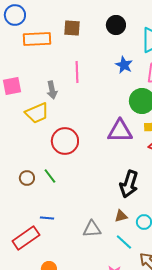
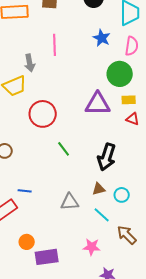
green line: (50, 176) -> (64, 149), moved

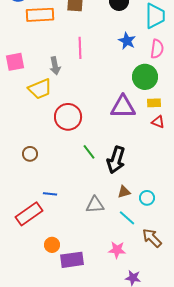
black arrow: (107, 157) -> (116, 160), moved

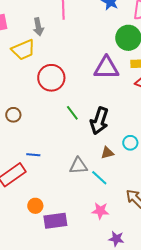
cyan circle: (147, 198) -> (130, 143), moved
cyan line: (127, 218) -> (99, 178), moved

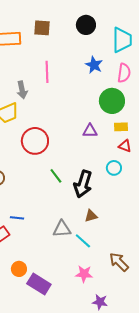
purple triangle: (106, 68) -> (90, 131), size x0.6
cyan circle: (130, 143) -> (114, 168), moved
purple rectangle: (55, 221) -> (39, 284), turned 40

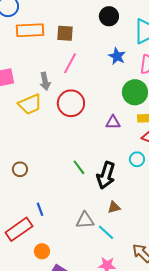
brown square: (42, 28) -> (65, 33), moved
pink line: (47, 72) -> (70, 63), turned 30
red circle: (35, 141) -> (71, 103), moved
blue line: (17, 218) -> (40, 209), turned 64
orange circle: (19, 269) -> (42, 251), moved

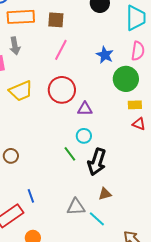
blue star: (117, 56) -> (105, 55), moved
gray arrow: (45, 81) -> (15, 46), moved
purple triangle: (113, 122) -> (85, 109), moved
cyan circle: (137, 159) -> (84, 136), moved

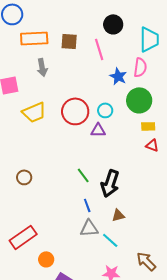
gray arrow: (15, 46) -> (42, 67), moved
pink line: (61, 50) -> (99, 49), moved, turned -45
pink semicircle: (138, 51) -> (140, 67), moved
cyan circle: (84, 136) -> (105, 110), moved
blue line: (31, 196) -> (87, 205), moved

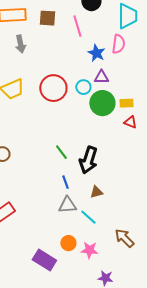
green circle: (139, 100) -> (102, 103), moved
purple triangle: (98, 130) -> (101, 77), moved
orange circle: (46, 259) -> (68, 243), moved

